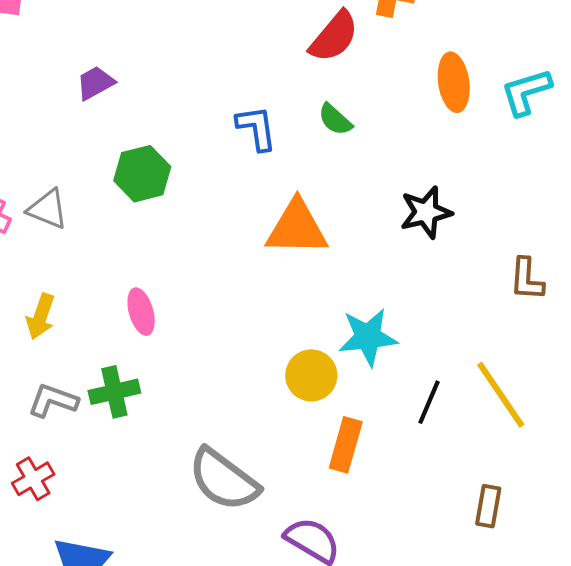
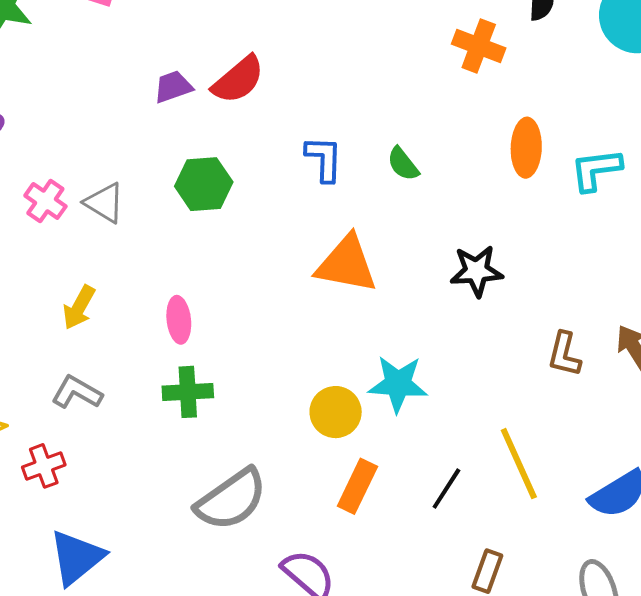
red semicircle: (334, 37) -> (238, 80), moved
green cross: (114, 392) -> (188, 392), moved
black line: (429, 402) -> (446, 489), moved
gray semicircle: (224, 480) -> (231, 500), turned -82

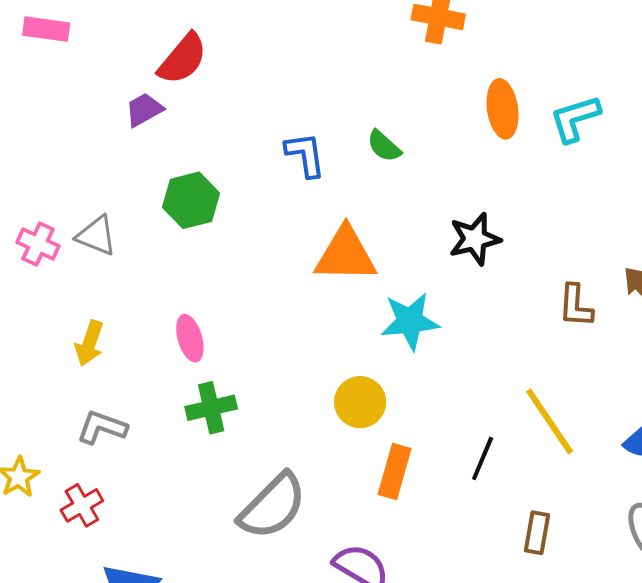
red semicircle: (238, 80) -> (183, 59), moved
cyan star: (398, 384) -> (410, 321), moved

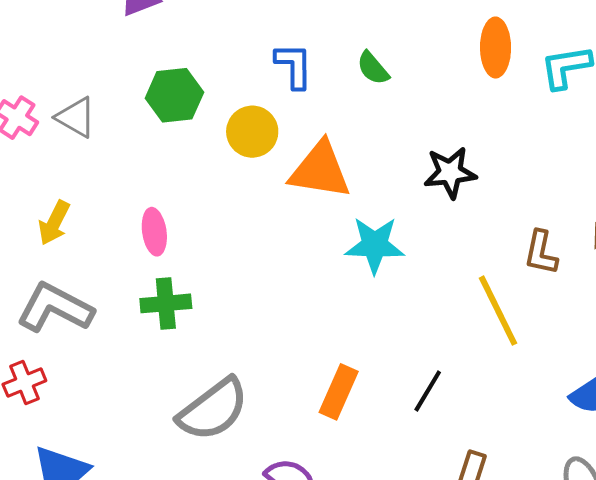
yellow circle: (360, 402) -> (252, 132), moved
yellow line: (550, 421) -> (498, 311), moved
gray L-shape: (102, 427) -> (55, 308), size x1.5

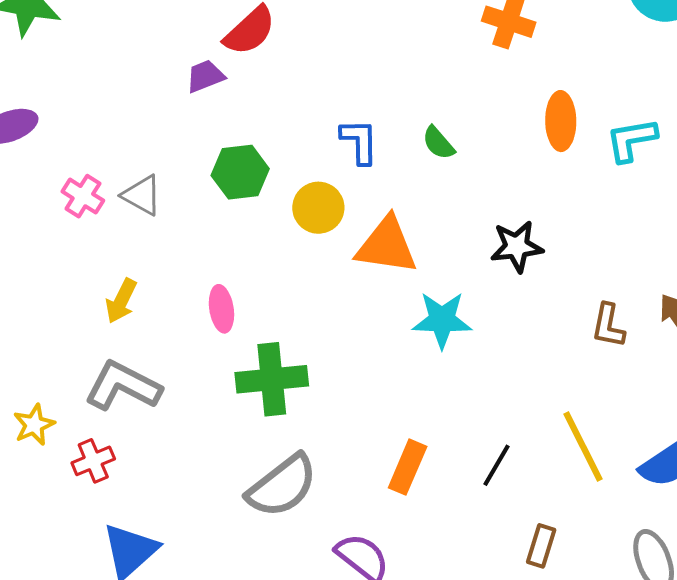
green cross: (166, 303) -> (272, 379), moved, size x1.4
yellow line: (498, 311) -> (583, 447), moved

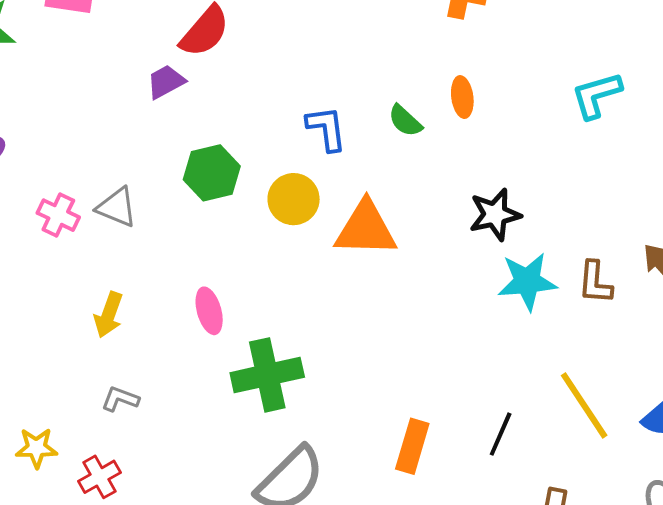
orange ellipse: (561, 121) -> (462, 97), moved, size x0.7
cyan star: (442, 320) -> (527, 281), moved
gray L-shape: (123, 386) -> (120, 399), size x0.5
yellow star: (34, 425) -> (36, 448), turned 30

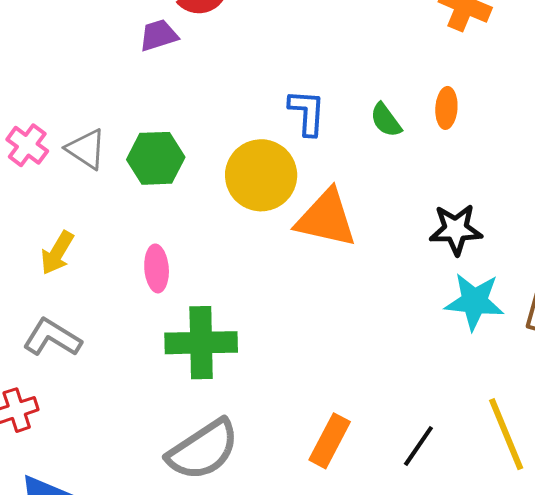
green hexagon: (212, 173) -> (156, 158), moved
yellow circle: (294, 199) -> (261, 175), size x1.4
gray L-shape: (120, 399) -> (52, 338), size x1.5

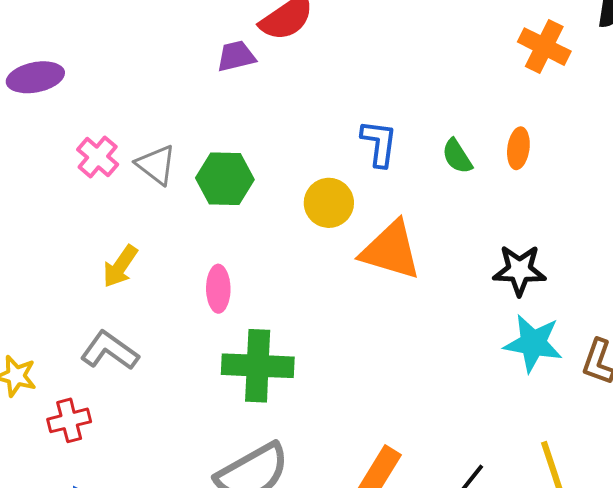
yellow circle: (261, 175) -> (329, 203), size x0.7

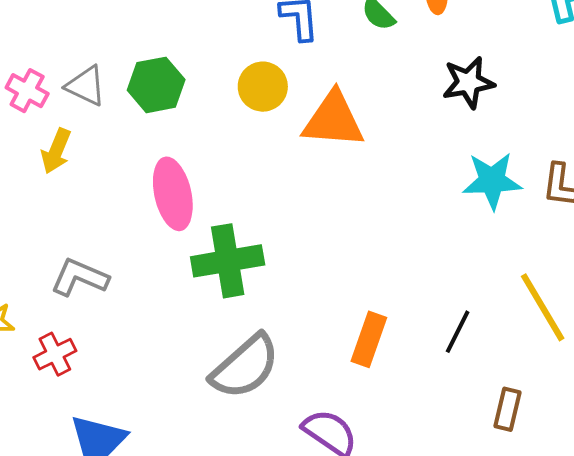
yellow arrow: (120, 266) -> (56, 151), moved
black star: (519, 270) -> (468, 82), moved
pink ellipse: (218, 289) -> (173, 194), size x1.5

